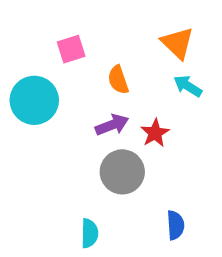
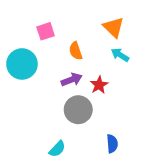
cyan semicircle: (90, 233) -> (57, 149), turned 42

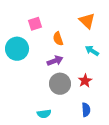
cyan arrow: (120, 55) -> (92, 51), moved
red star: (99, 85) -> (85, 81), moved
cyan semicircle: (57, 149) -> (44, 114), turned 40

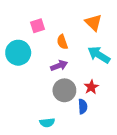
cyan arrow: (92, 51) -> (99, 55), size x1.5
blue semicircle: (86, 110) -> (83, 106), moved

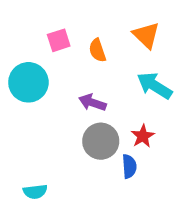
orange semicircle: (62, 42) -> (97, 50), moved
purple arrow: (59, 66) -> (92, 102), turned -140
cyan semicircle: (47, 123) -> (35, 192), moved

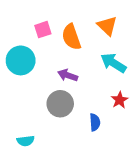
orange semicircle: (97, 50) -> (71, 37), size x1.5
red star: (143, 136) -> (120, 100), moved
gray circle: (101, 141) -> (60, 104), moved

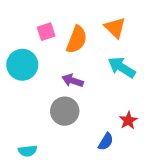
orange semicircle: (71, 37) -> (77, 40), turned -140
red star: (120, 100) -> (128, 120), moved
blue semicircle: (95, 122) -> (106, 142), moved, turned 35

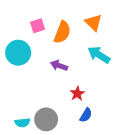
gray circle: (65, 111) -> (46, 119), moved
red star: (128, 120) -> (77, 94), moved

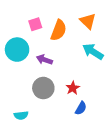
purple arrow: (59, 66) -> (44, 60), moved
gray circle: (46, 119) -> (43, 88), moved

